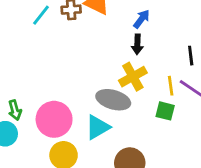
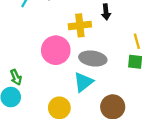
yellow cross: (133, 77) -> (80, 25), moved, turned 30
pink circle: (54, 119) -> (56, 50), moved

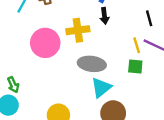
pink circle: (56, 50) -> (45, 43), moved
cyan triangle: (83, 82) -> (101, 87), moved

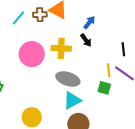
black arrow: (104, 16) -> (86, 40), turned -40

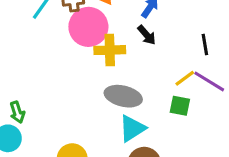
pink circle: (32, 54) -> (88, 27), moved
yellow line: (109, 70) -> (185, 78), turned 64

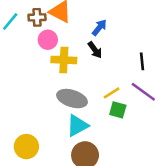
pink circle: (88, 27) -> (48, 40), size x0.6
yellow line: (185, 78) -> (112, 93), moved

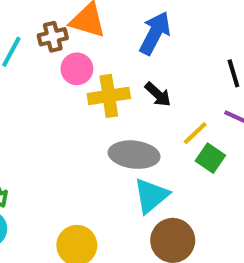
blue arrow: (99, 28) -> (155, 33), size x1.5
black arrow: (95, 50) -> (158, 94), moved
green square: (118, 110) -> (210, 158), turned 30

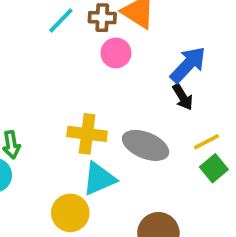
blue arrow: (155, 33) -> (188, 65), moved
yellow cross: (109, 96) -> (87, 134), moved
cyan triangle: (151, 196) -> (99, 179), moved

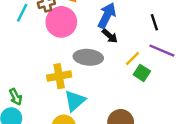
pink circle: (116, 53) -> (61, 22), size x1.6
gray ellipse: (146, 145) -> (88, 57), moved

